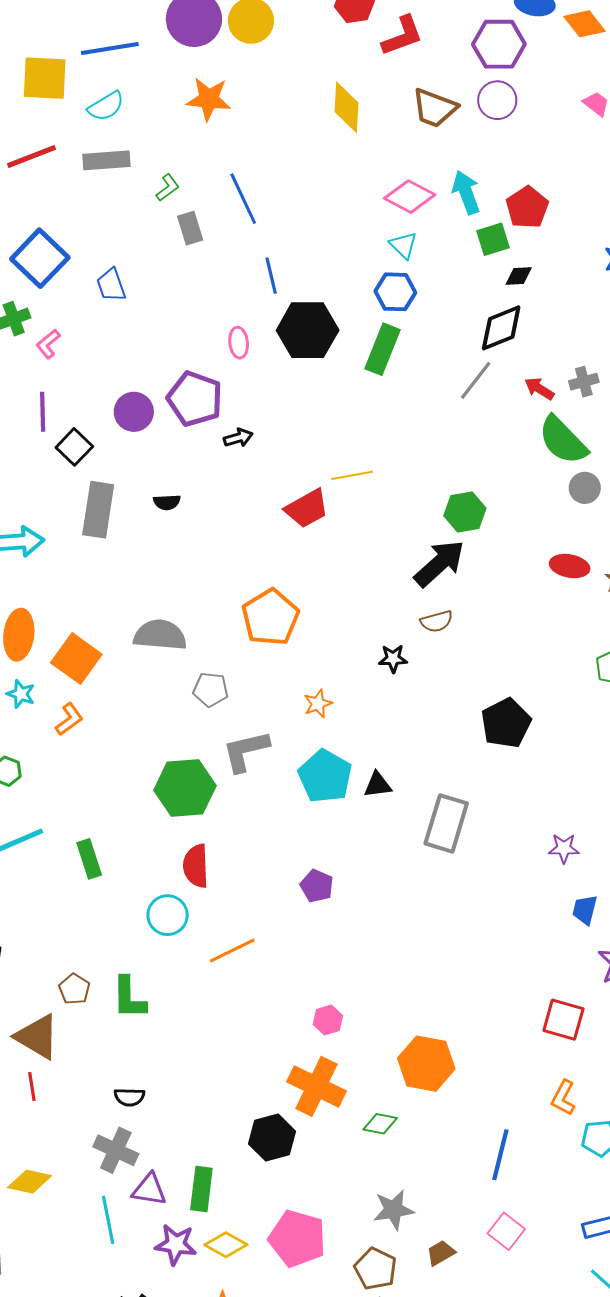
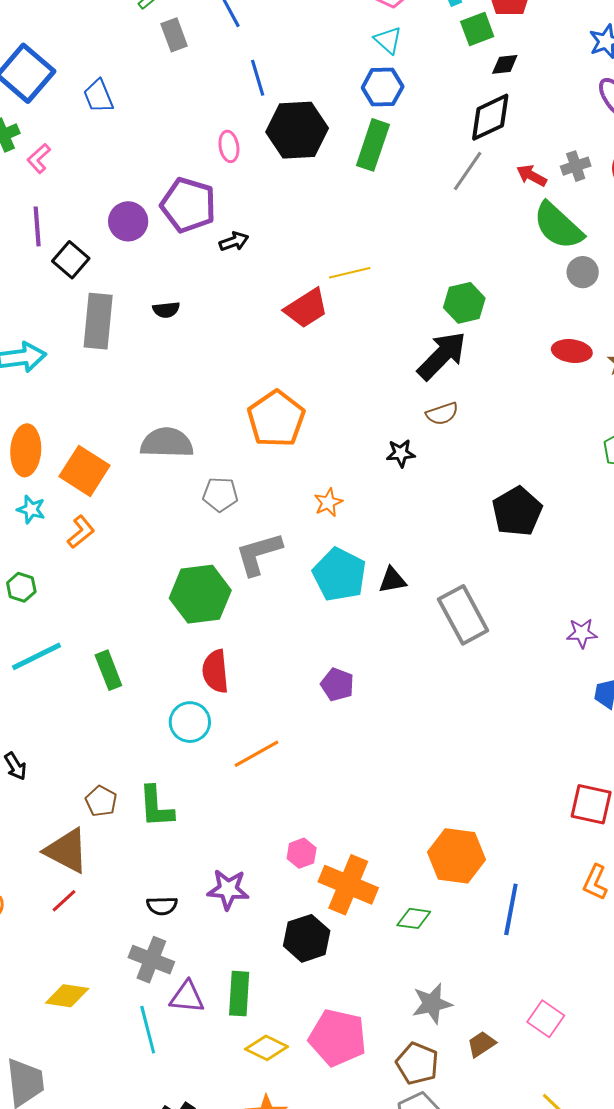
gray rectangle: (446, 823) -> (463, 615), turned -42
pink hexagon: (328, 1020) -> (302, 853), moved
red line: (32, 1087) -> (64, 901), turned 60
blue line: (500, 1155) -> (511, 909), moved
purple star: (176, 1244) -> (228, 889), moved

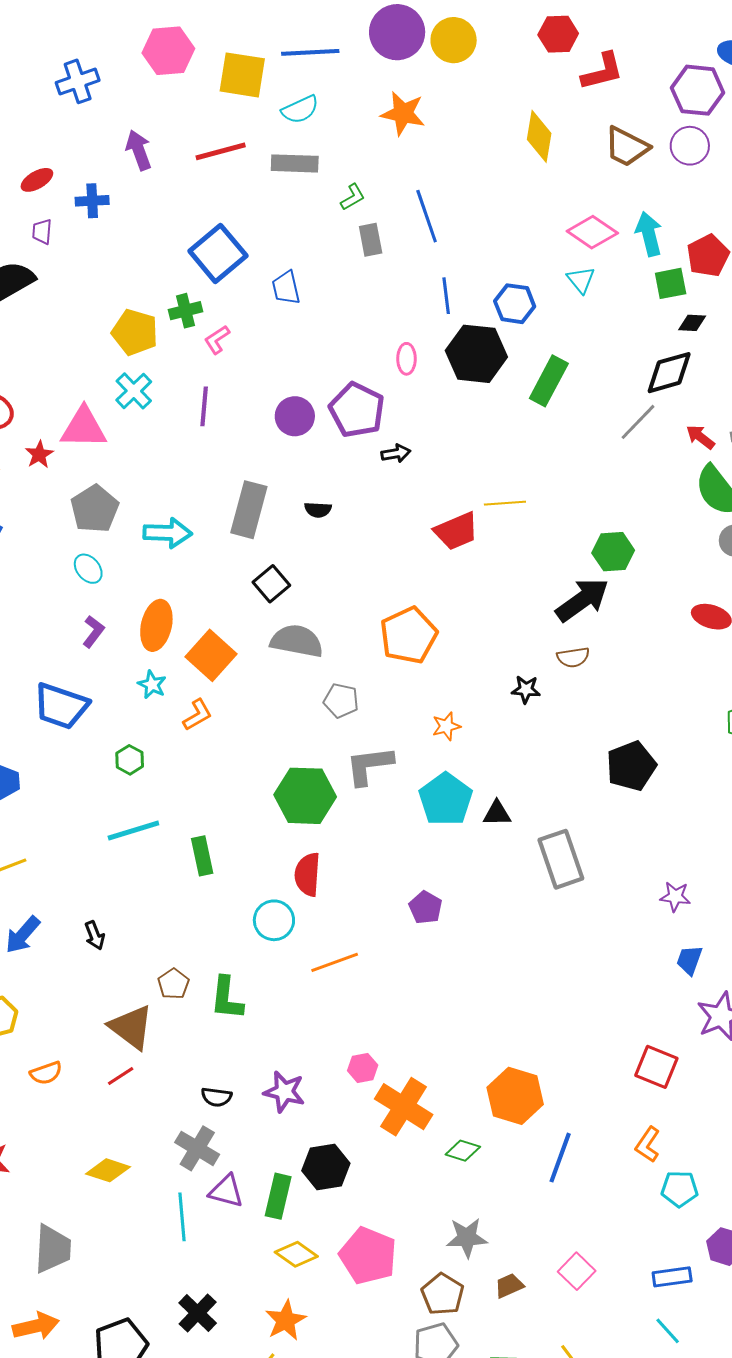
blue hexagon: (383, 87) -> (515, 304), moved
black square: (71, 260) -> (271, 584), moved
black hexagon: (307, 938) -> (326, 1167), moved

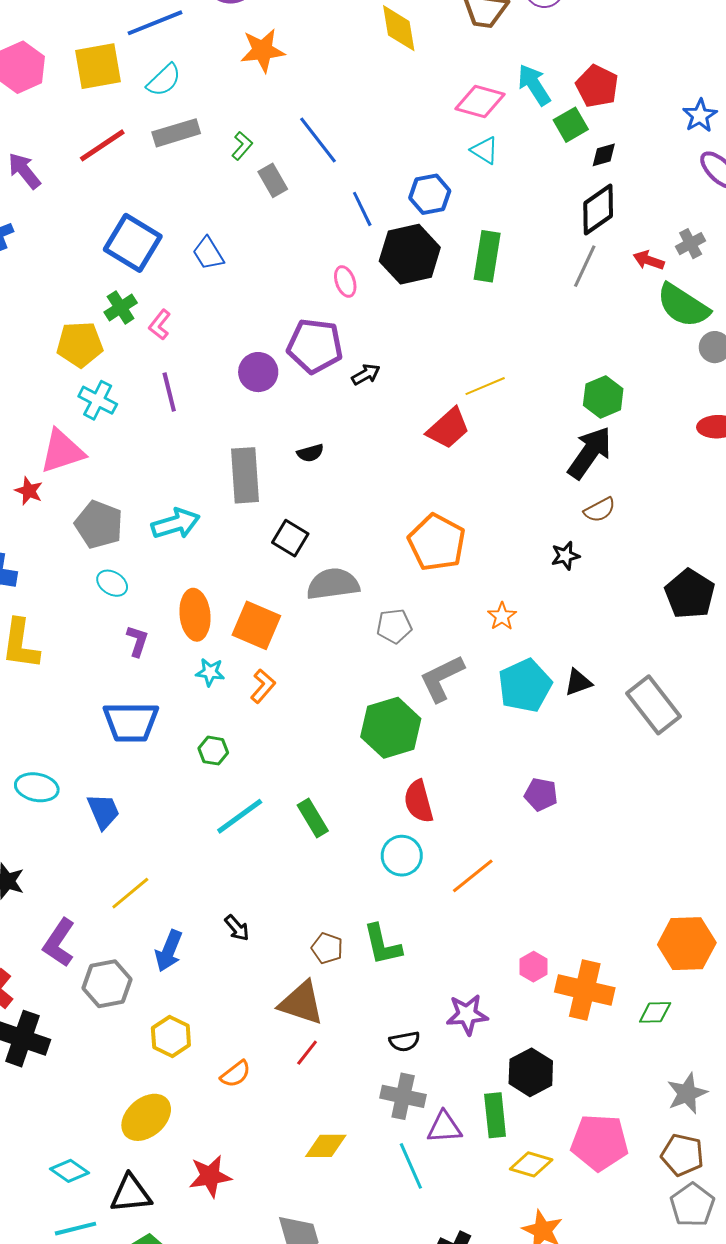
cyan pentagon: (446, 799) -> (525, 686), turned 30

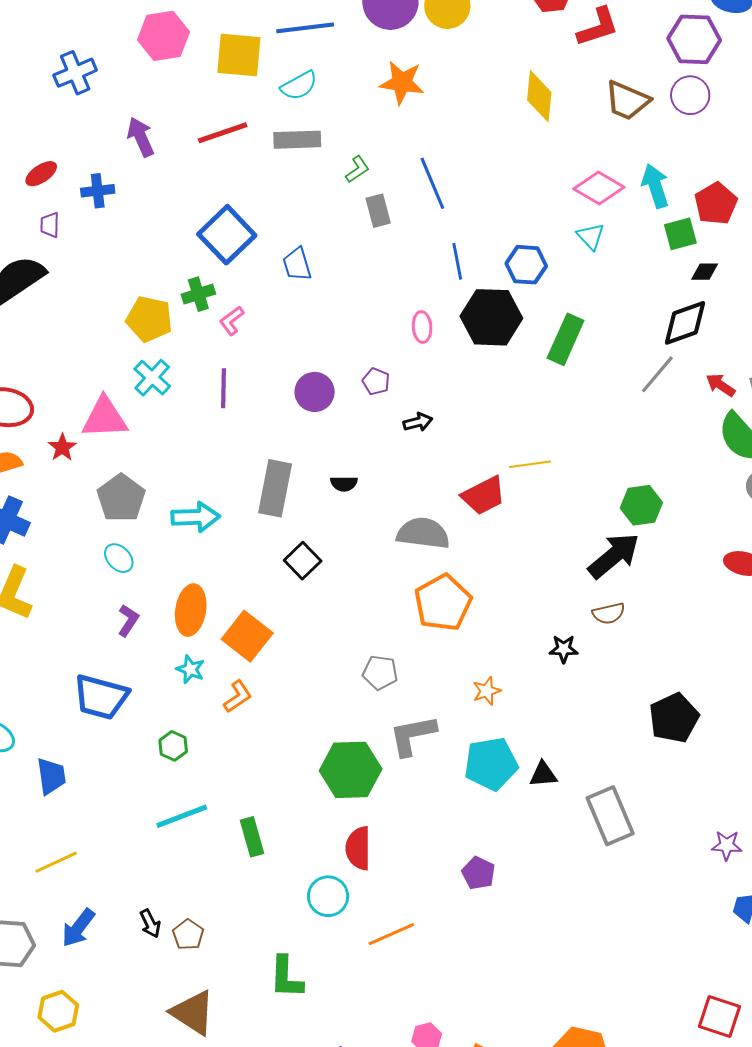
purple pentagon: (315, 346) -> (376, 381), size x0.5
gray semicircle: (333, 584) -> (423, 533), moved
brown pentagon: (327, 948) -> (188, 935), moved

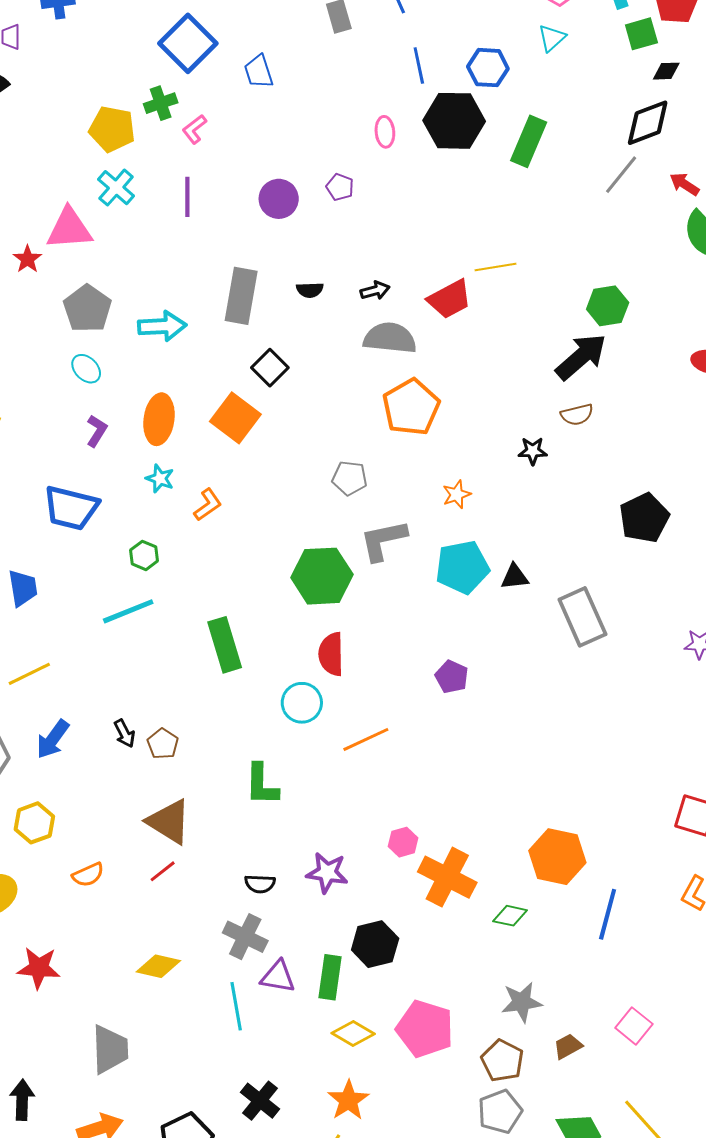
cyan triangle: (591, 236) -> (552, 38), turned 32
black arrow: (418, 422) -> (375, 291), moved
orange square: (247, 636) -> (235, 418), moved
cyan line: (182, 816) -> (128, 611), moved
green rectangle: (252, 837) -> (225, 645), size x1.4

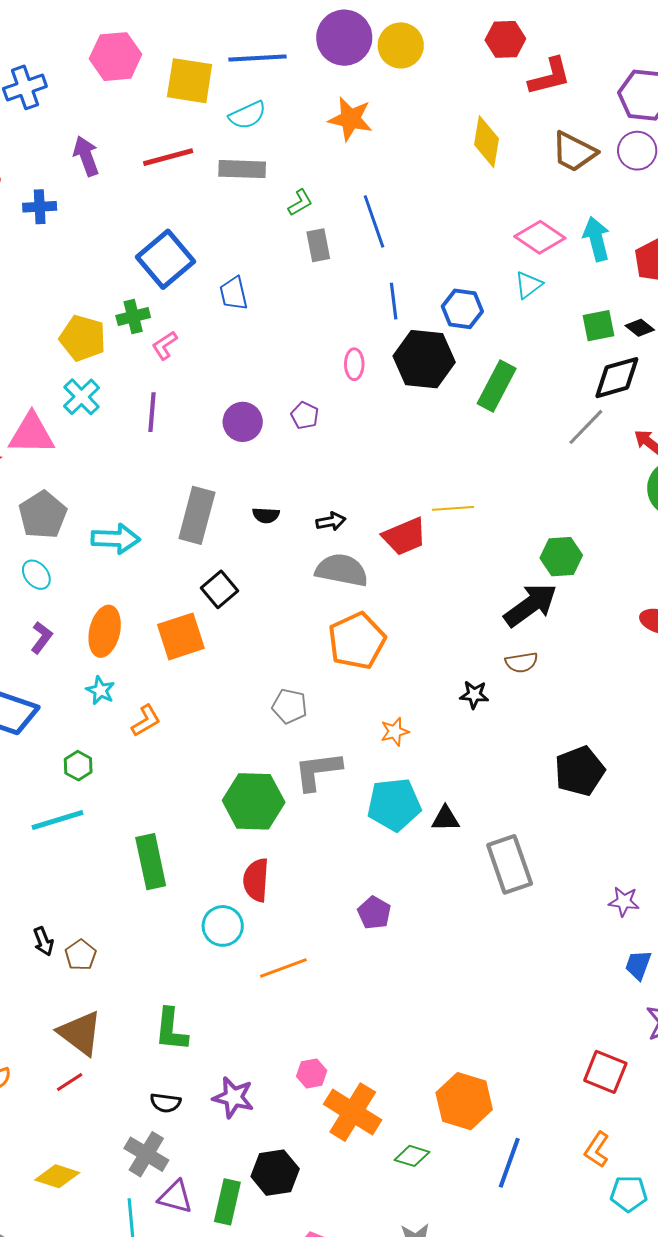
green square: (641, 34) -> (599, 326), moved
black diamond: (666, 71) -> (640, 328), turned 36
orange square: (235, 418) -> (181, 636), turned 30
green L-shape: (262, 785) -> (171, 1030), moved

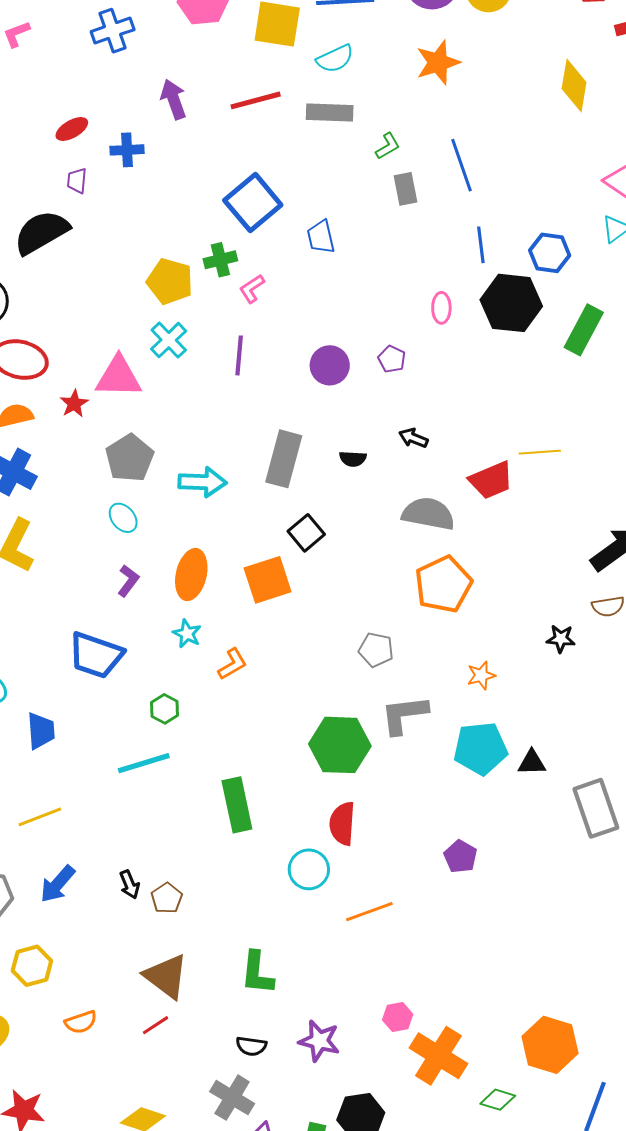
orange star: (350, 119) -> (438, 63), turned -30
black arrow: (331, 522) -> (413, 438), moved, turned -148

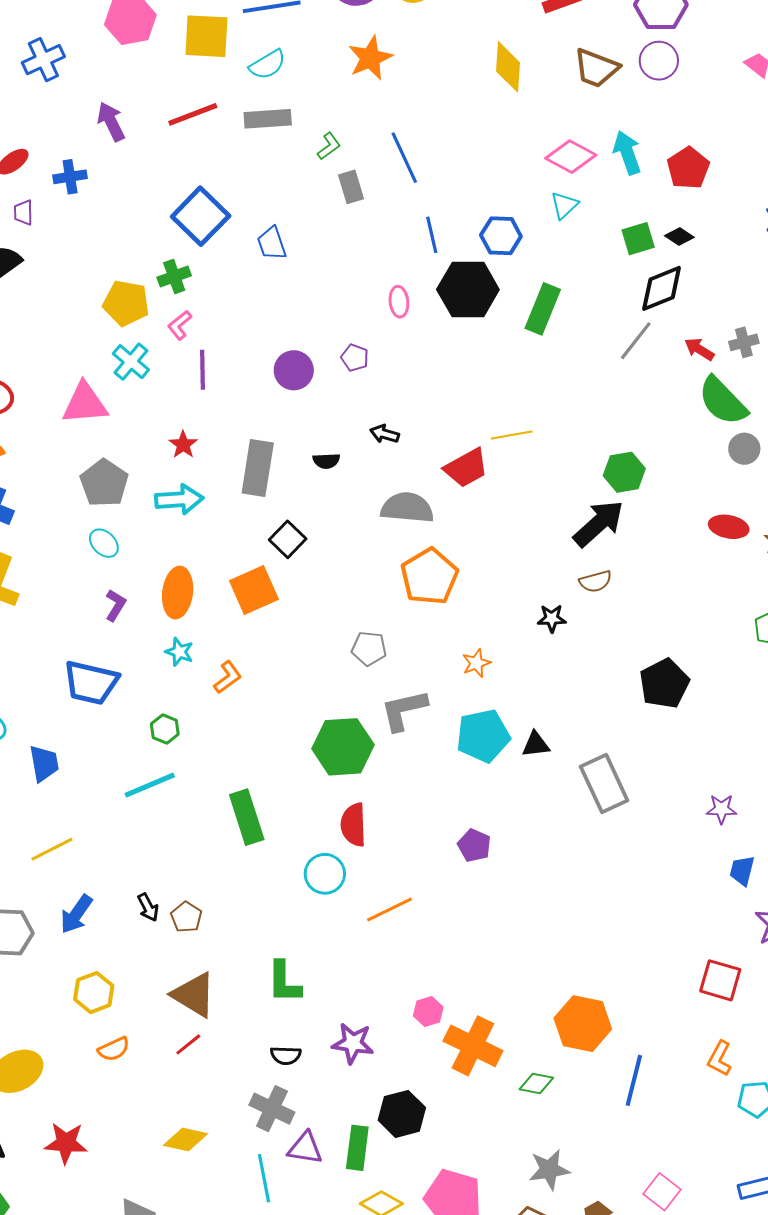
pink L-shape: (252, 289) -> (180, 325), moved
red star: (74, 404) -> (183, 445), moved
yellow hexagon: (32, 966) -> (94, 993), moved

